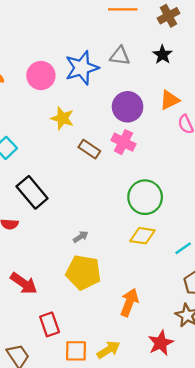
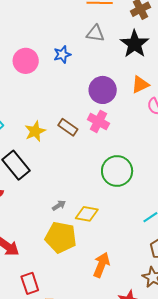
black star: (162, 55) -> (135, 44), size x1.6
gray triangle: (120, 56) -> (95, 33), moved
blue star: (82, 68) -> (62, 54), size x0.6
yellow star: (62, 118) -> (35, 131), moved, turned 30
yellow diamond: (142, 236) -> (87, 214), moved

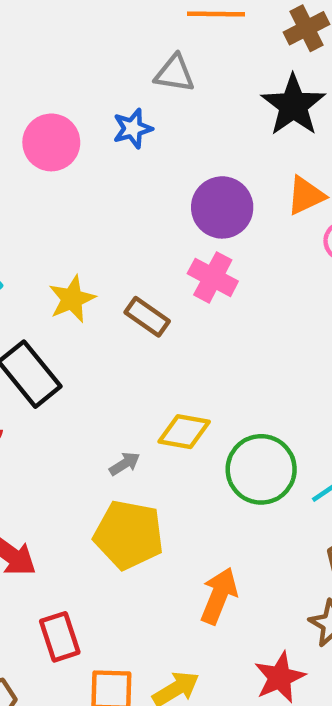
gray triangle: (95, 33) -> (175, 73), moved
brown rectangle: (68, 127) -> (147, 317), moved
green circle: (117, 171) -> (261, 469), moved
yellow diamond: (87, 214) -> (184, 432), moved

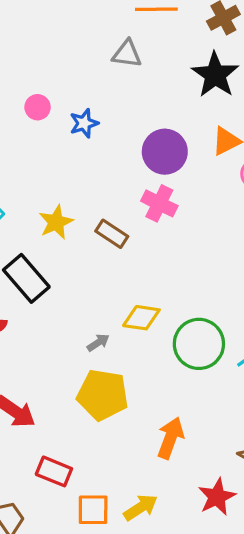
blue star: (133, 128) -> (84, 123), moved
pink circle: (51, 142) -> (38, 107), size x0.6
red rectangle: (60, 637) -> (54, 471), turned -48

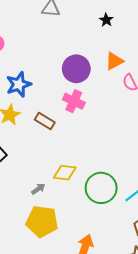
black star: (215, 75) -> (106, 20), size x0.5
blue star: (84, 123) -> (19, 85), moved, size x1.4

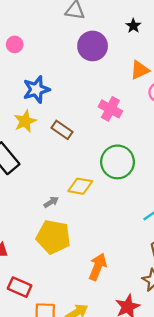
purple circle: (76, 69) -> (93, 46), moved
pink cross: (74, 101) -> (110, 109), moved
green circle: (101, 188) -> (118, 162), moved

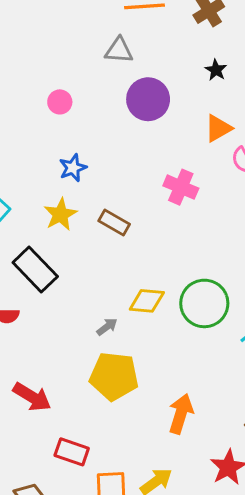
black star: (133, 26) -> (216, 70), moved
pink circle: (15, 44) -> (60, 102), moved
blue star: (36, 90) -> (73, 168), size x0.7
green circle: (118, 162) -> (204, 303), moved

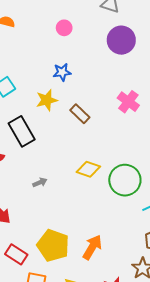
gray arrow: (107, 327) -> (40, 182), moved
yellow pentagon: (114, 376) -> (53, 245), moved

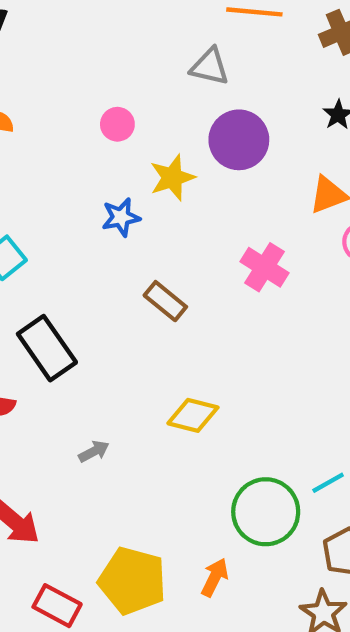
yellow star: (47, 100) -> (172, 178), moved
green circle: (125, 180) -> (266, 512), moved
orange arrow: (92, 247) -> (215, 577), size x0.7

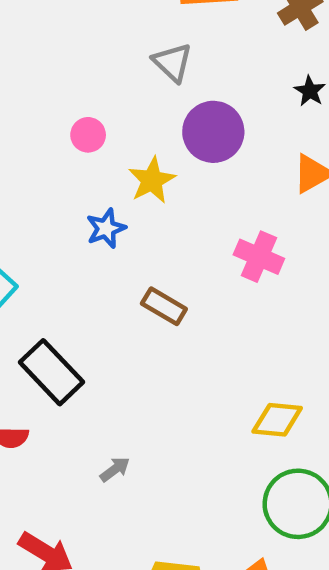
gray triangle: (210, 67) -> (173, 62), turned 39
yellow diamond: (193, 415) -> (277, 420), moved

